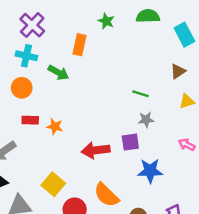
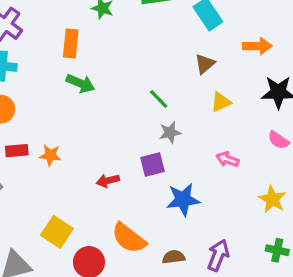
green arrow: (58, 73) -> (80, 83), moved
green line: (140, 94) -> (159, 99), turned 35
red arrow: (96, 150) -> (108, 181), size x0.6

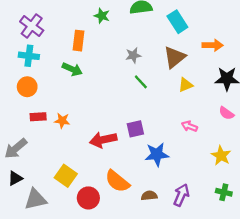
brown triangle: (205, 64) -> (175, 57), size x1.5
green arrow: (80, 83) -> (72, 69), moved
gray star: (170, 133) -> (133, 55), moved
red arrow: (108, 181) -> (103, 140), size x1.6

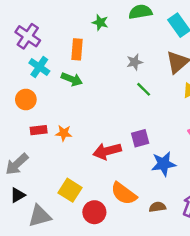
cyan cross: (29, 56) -> (39, 67), moved, turned 30

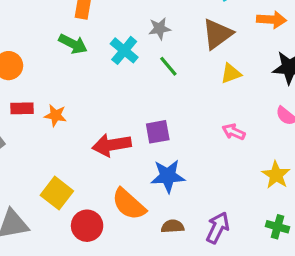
cyan cross: (39, 67) -> (124, 50), moved
blue star: (163, 164) -> (168, 176), moved

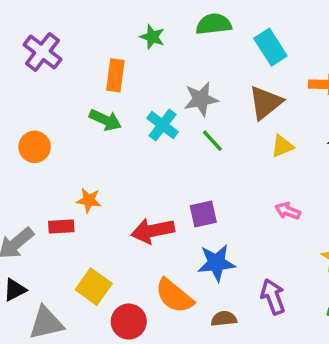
gray star: (160, 29) -> (201, 99), size x1.4
red rectangle: (22, 108) -> (61, 226), moved
purple arrow: (218, 228) -> (273, 297), moved, turned -44

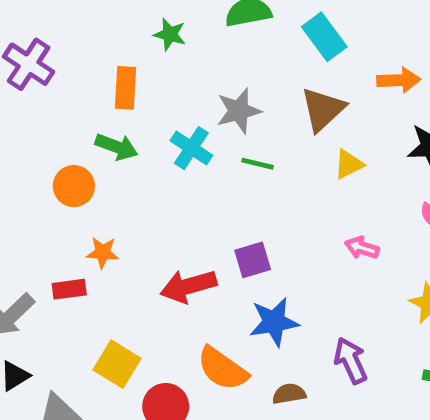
green line: (212, 141) -> (258, 164), turned -30
orange circle: (35, 147) -> (74, 186), moved

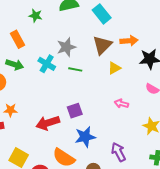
orange arrow: (399, 80) -> (129, 41), moved
orange rectangle: (125, 88) -> (17, 39), turned -30

